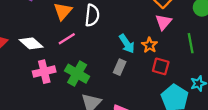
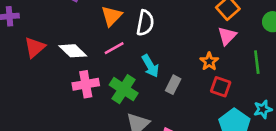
cyan arrow: (127, 44) -> (150, 66), moved

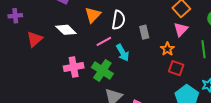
pink line: (114, 48) -> (104, 41), moved
white diamond: (73, 51) -> (66, 30), moved
gray rectangle: (173, 85) -> (144, 32), moved, turned -40

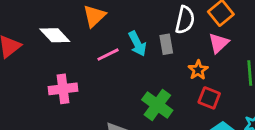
white semicircle: (118, 20) -> (185, 20), moved
cyan arrow: (123, 53) -> (137, 44), moved
green cross: (102, 70) -> (157, 105), moved

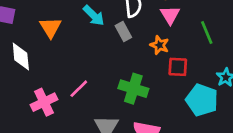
white diamond: (55, 35) -> (21, 57), turned 56
cyan arrow: (137, 44) -> (94, 15), moved
pink line: (108, 55) -> (79, 89), moved

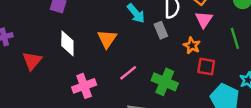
orange triangle: (50, 27) -> (107, 39), moved
pink line: (79, 89) -> (128, 73), moved

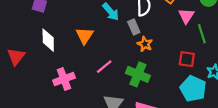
pink triangle: (204, 20) -> (186, 16), moved
orange star: (192, 45) -> (145, 44), moved
red square: (206, 66) -> (187, 59), moved

